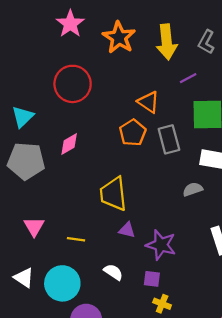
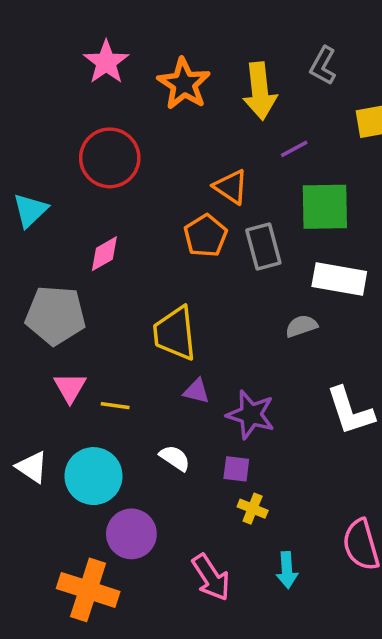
gray L-shape: (206, 42) -> (323, 66), moved
gray pentagon: (26, 161) -> (56, 315), moved
pink triangle: (34, 227) -> (70, 387), moved

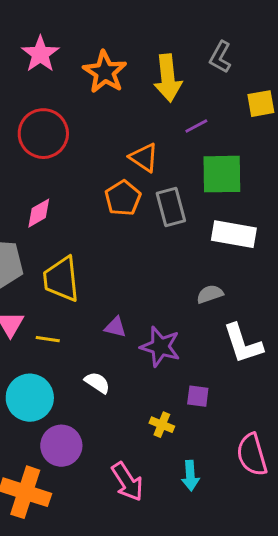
gray semicircle: (301, 326) -> (210, 294), moved
yellow trapezoid: (175, 333) -> (61, 279), moved
purple square: (236, 469) -> (198, 396), moved

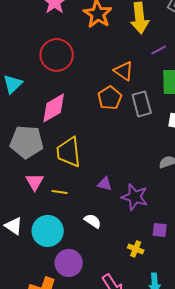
pink diamond: (39, 213) -> (54, 108), size x1.5

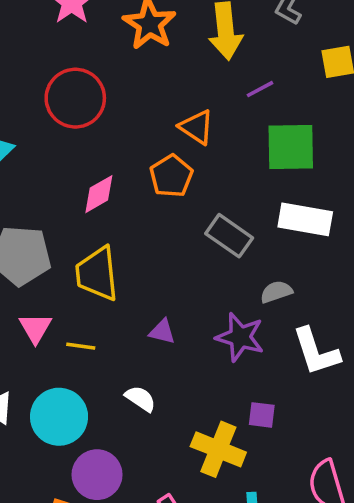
gray rectangle: (142, 104) -> (229, 236), moved, turned -40
pink diamond: (54, 108) -> (99, 194), moved, size x0.7
purple star: (135, 197) -> (240, 337), moved
yellow cross: (136, 249) -> (218, 449), size x1.8

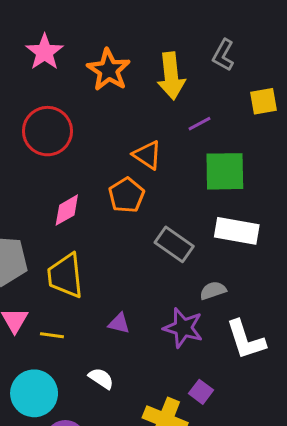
purple square: (262, 415) -> (201, 392), turned 30

